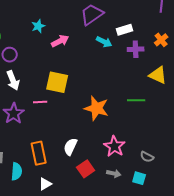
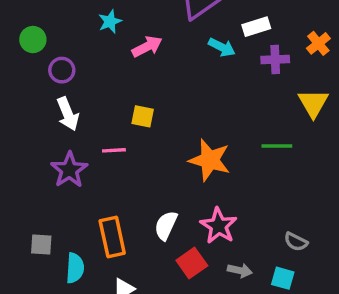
yellow triangle: (158, 75) -> (313, 103), turned 36
yellow square: (57, 82) -> (143, 116), size x0.6
pink star: (114, 146) -> (219, 226), moved

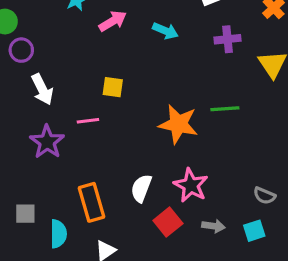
cyan arrow: (222, 47) -> (165, 31), moved
purple cross: (275, 60) -> (228, 39), moved
purple circle: (62, 70) -> (21, 50), moved
green line: (277, 146) -> (225, 109), moved
cyan square: (283, 278) -> (254, 231), turned -30

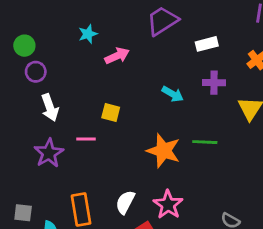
cyan arrow: (165, 31) -> (173, 94), moved

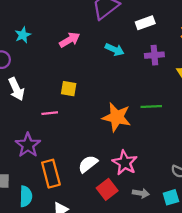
cyan star: (88, 34) -> (23, 35), moved
cyan arrow: (173, 94) -> (115, 50), moved
purple star: (49, 153) -> (28, 145), moved
white semicircle: (125, 202) -> (88, 164), turned 30

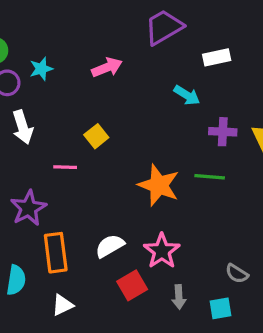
cyan star: (23, 35) -> (41, 69), moved
cyan arrow: (115, 50) -> (187, 95), moved
purple cross: (154, 55) -> (223, 132), moved
yellow square: (69, 89) -> (96, 136), turned 35
gray arrow: (141, 193) -> (179, 297), turned 70

